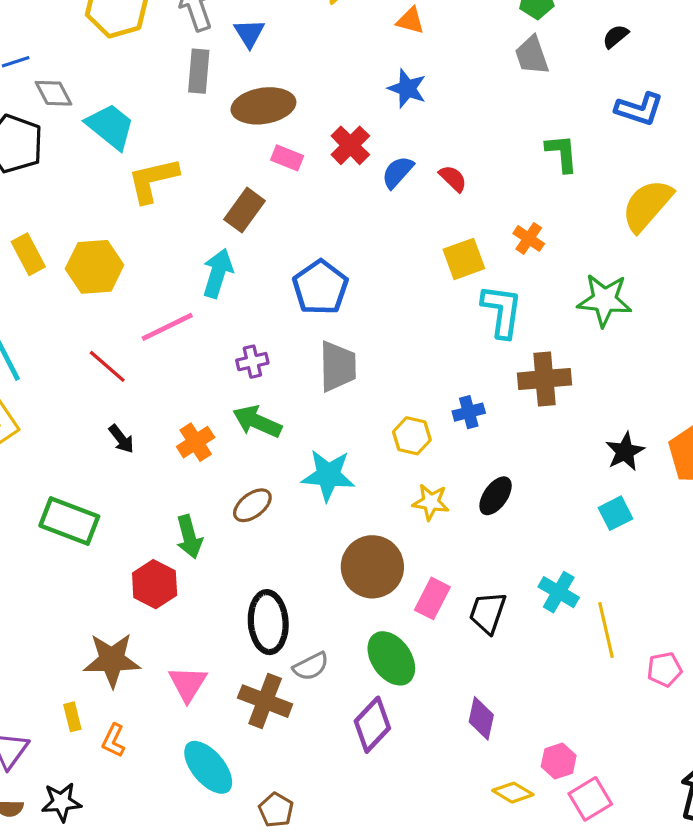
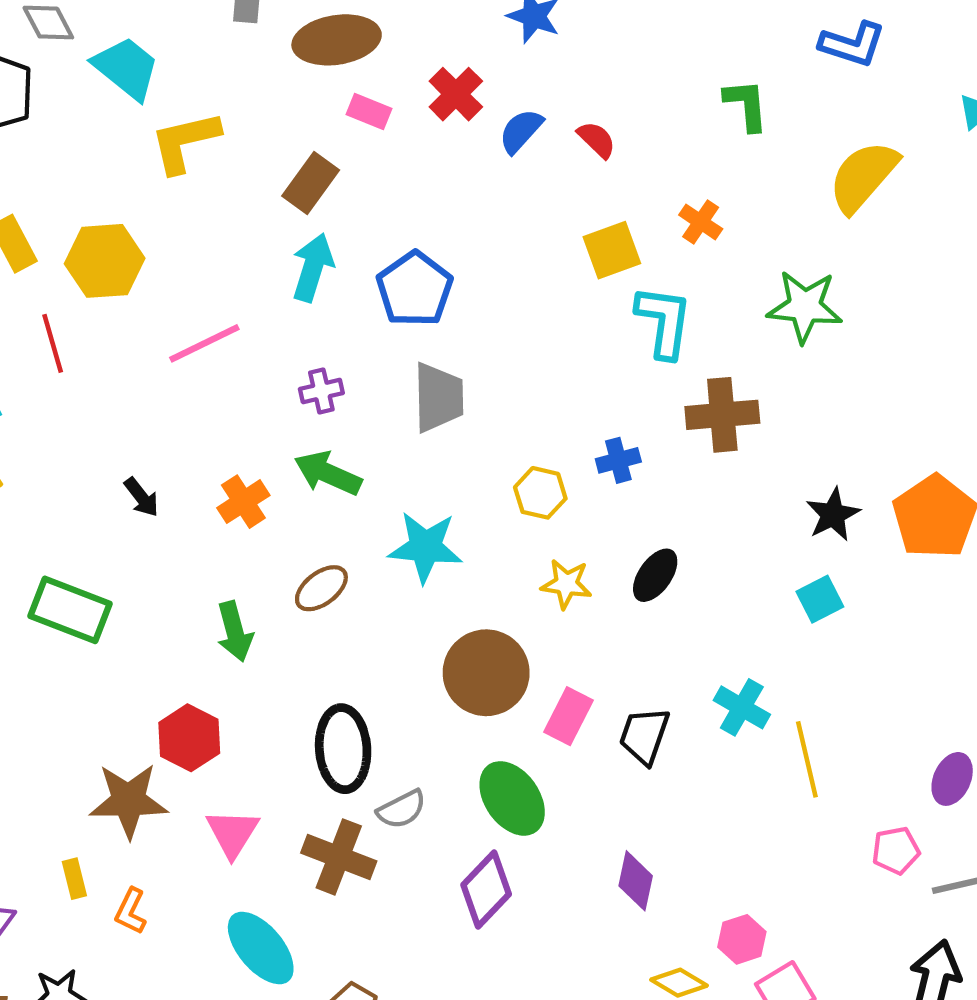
cyan arrow: (218, 273) -> (313, 267), moved
red line: (107, 366) -> (53, 343), moved, turned 33
red hexagon: (155, 584) -> (189, 738), moved
pink pentagon: (664, 669) -> (896, 850), moved

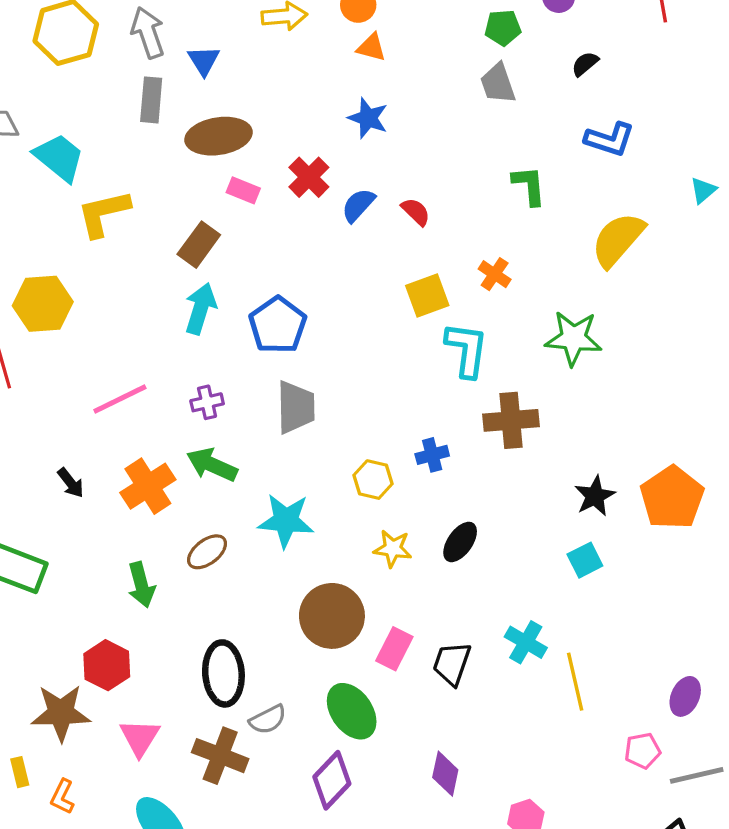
pink line: (204, 343) -> (120, 399), moved
orange cross: (243, 502) -> (148, 486), size x1.4

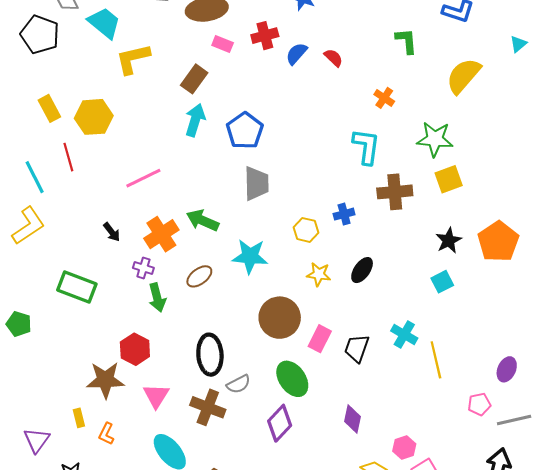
red cross: (309, 177) -> (265, 36), turned 30
yellow square: (427, 295) -> (449, 179), moved
purple cross: (207, 402) -> (143, 268), moved, turned 30

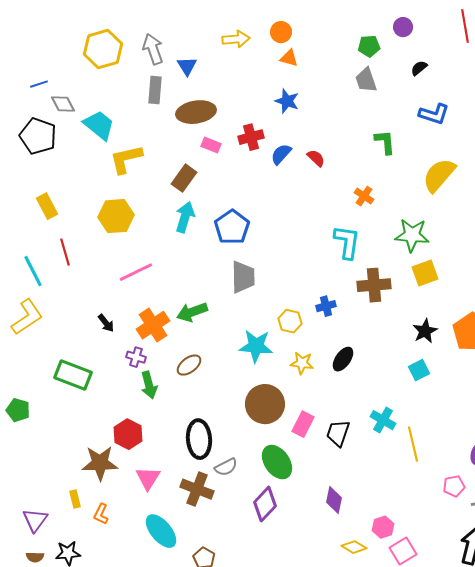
yellow hexagon: (94, 117) -> (116, 216), moved
green arrow: (203, 220) -> (192, 312), turned -44
cyan star: (250, 256) -> (256, 346), moved

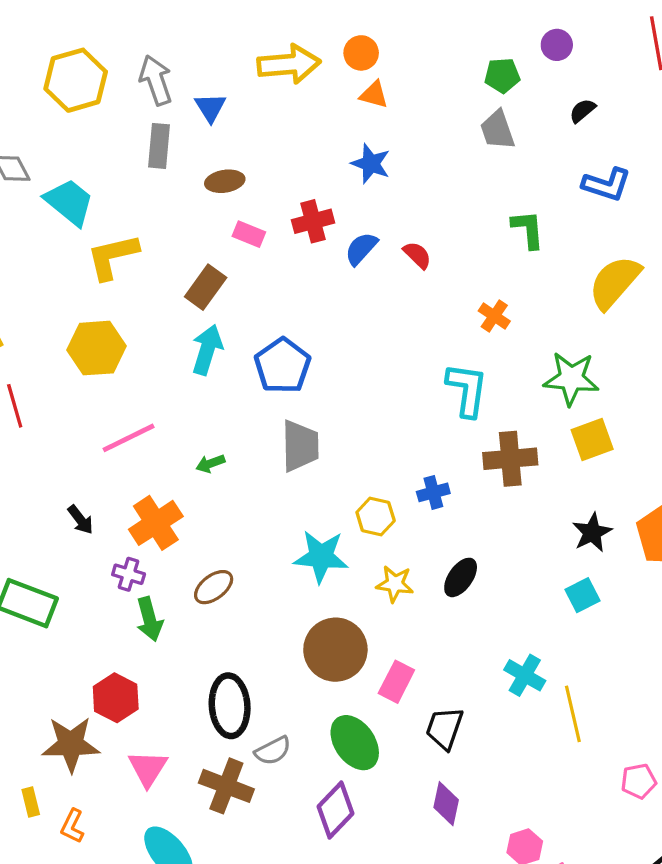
yellow arrow: (236, 39) -> (289, 64), size x1.4
brown ellipse: (196, 112) -> (225, 181), size x0.6
green arrow: (192, 312) -> (210, 464), moved, size x0.6
black trapezoid: (338, 433) -> (445, 728), moved

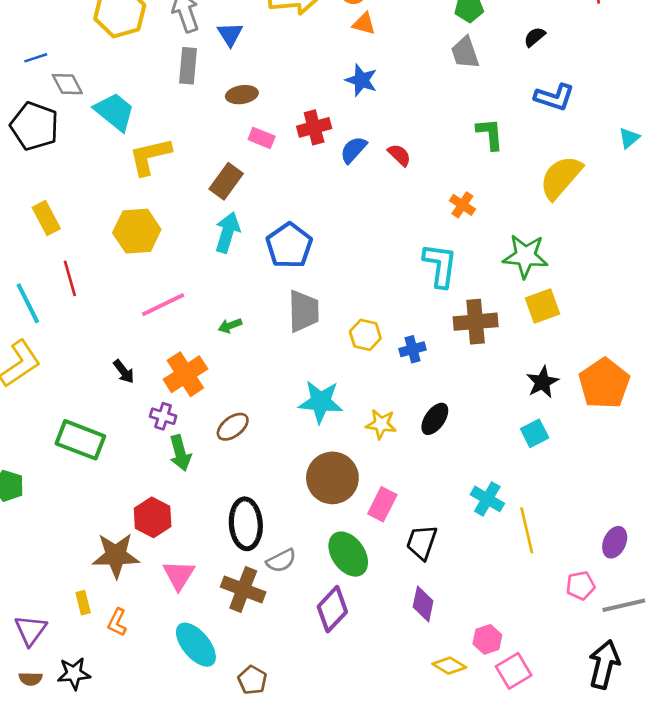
yellow hexagon: (376, 516) -> (365, 335), moved

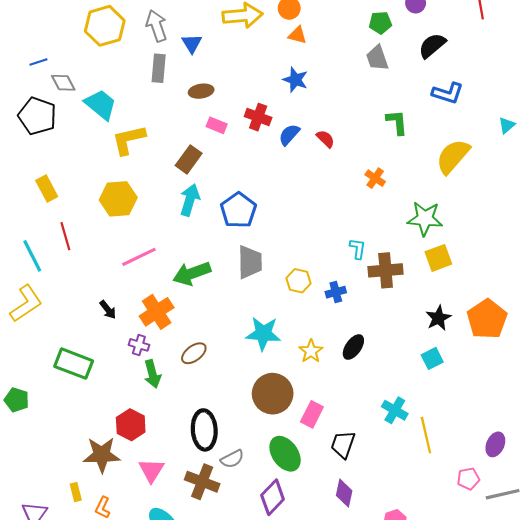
black semicircle: (535, 37) -> (432, 46), size x1.6
red cross: (314, 127) -> (258, 117), turned 35
cyan L-shape: (440, 265) -> (358, 249), moved, size x0.6
green arrow: (230, 326) -> (192, 273), size x2.0
yellow star: (381, 424) -> (311, 351), turned 30

